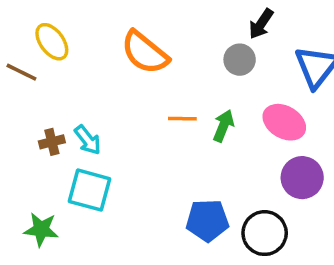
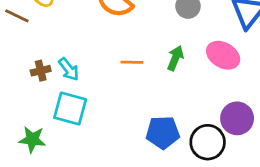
orange line: (182, 119) -> (132, 62), moved
purple circle: (302, 178) -> (237, 118), moved

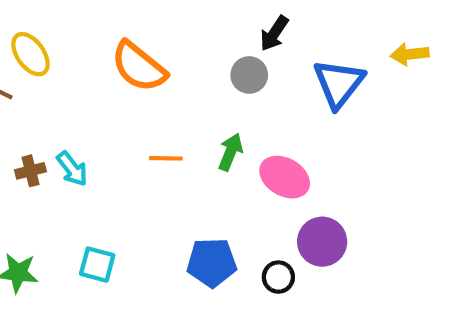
pink ellipse: (223, 55) -> (285, 177), moved
cyan square: (70, 109) -> (97, 265), moved, size x0.7
black circle: (208, 142) -> (278, 277), size x0.6

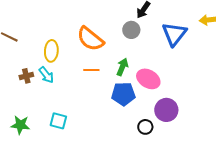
yellow ellipse: (30, 54) -> (51, 51), moved, turned 40
orange semicircle: (139, 67) -> (90, 39), moved
blue pentagon: (212, 262) -> (123, 94), moved

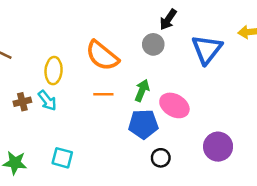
purple circle: (166, 110) -> (218, 147), moved
black circle: (145, 127) -> (161, 158), moved

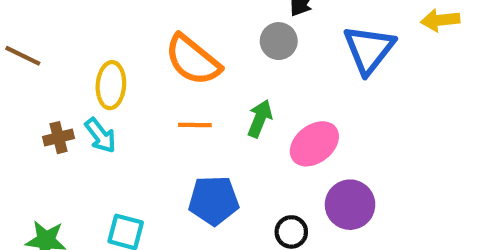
pink ellipse: (174, 105) -> (314, 144), turned -68
blue pentagon: (143, 124) -> (214, 200), moved
purple circle: (218, 147) -> (350, 205), moved

